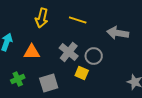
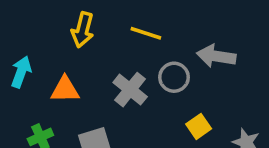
gray circle: (94, 56) -> (174, 77), moved
yellow square: (82, 73) -> (199, 126), moved, turned 32

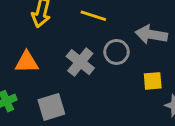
yellow square: (199, 126) -> (153, 81), moved, turned 30

